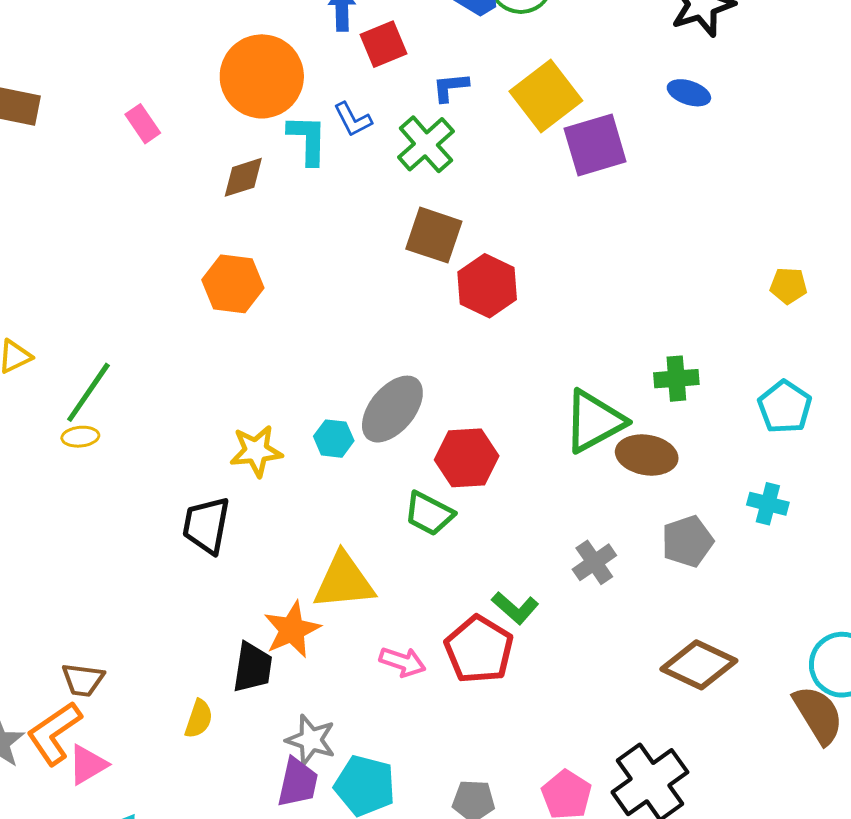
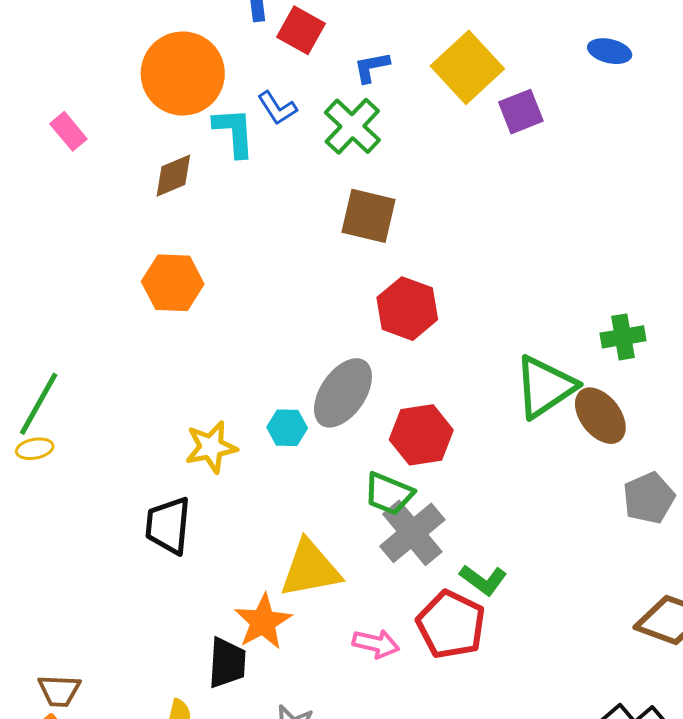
red square: (383, 44) -> (301, 30), turned -33
purple square: (595, 145) -> (521, 112), size x0.7
red hexagon: (487, 286) -> (407, 309), moved
brown ellipse: (647, 455) -> (600, 416), turned 48
gray cross: (594, 562) -> (412, 533), moved, size x1.5

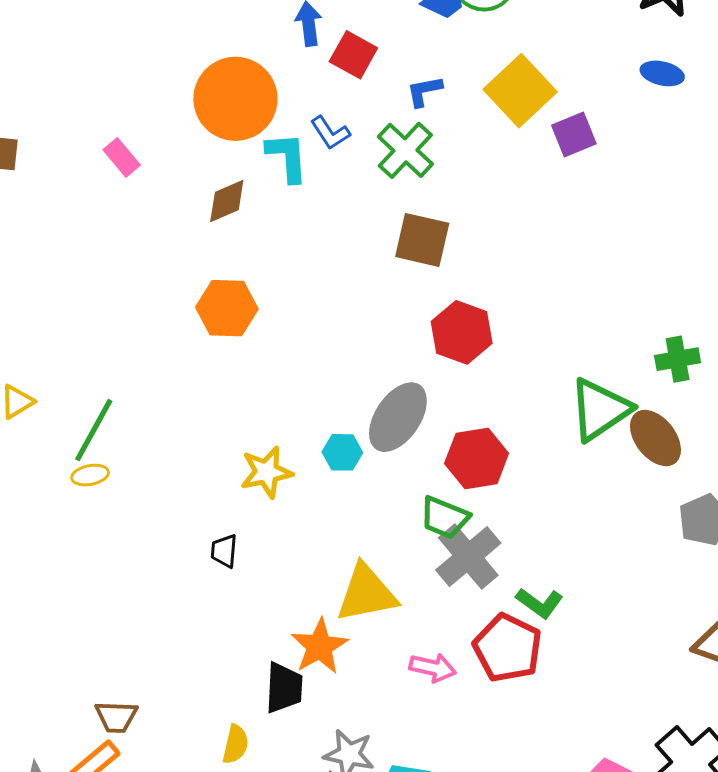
black trapezoid: (168, 526) -> (224, 551), size x0.6

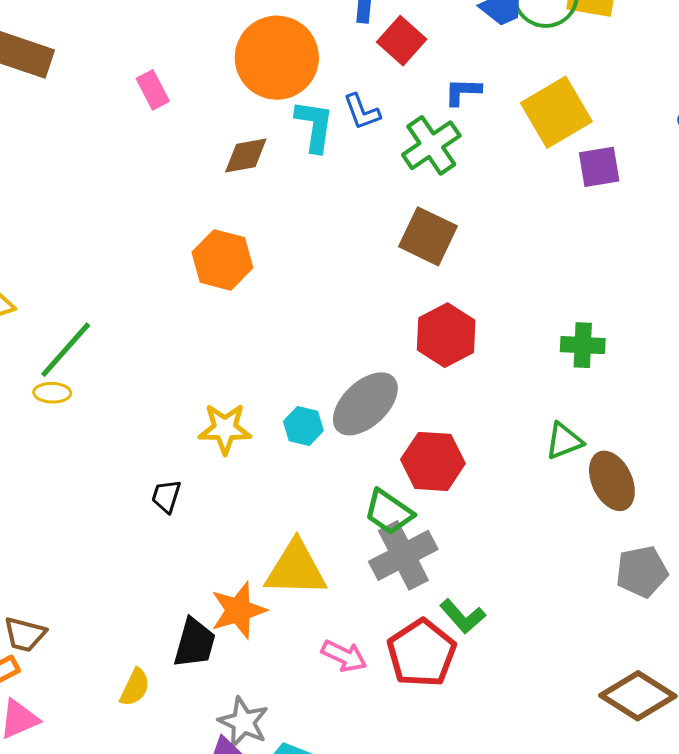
green cross: (678, 359) -> (583, 345), moved
green triangle: (600, 410) -> (564, 441), size x0.6

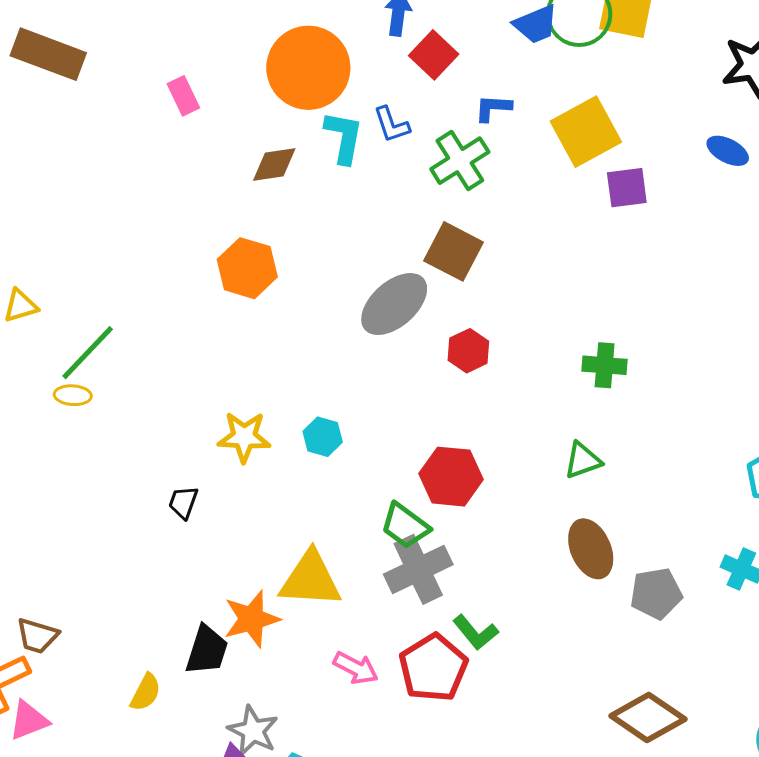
red hexagon: (446, 335) -> (468, 351), size x0.7
gray ellipse: (365, 404) -> (394, 304), moved
brown ellipse: (612, 481) -> (591, 549), moved

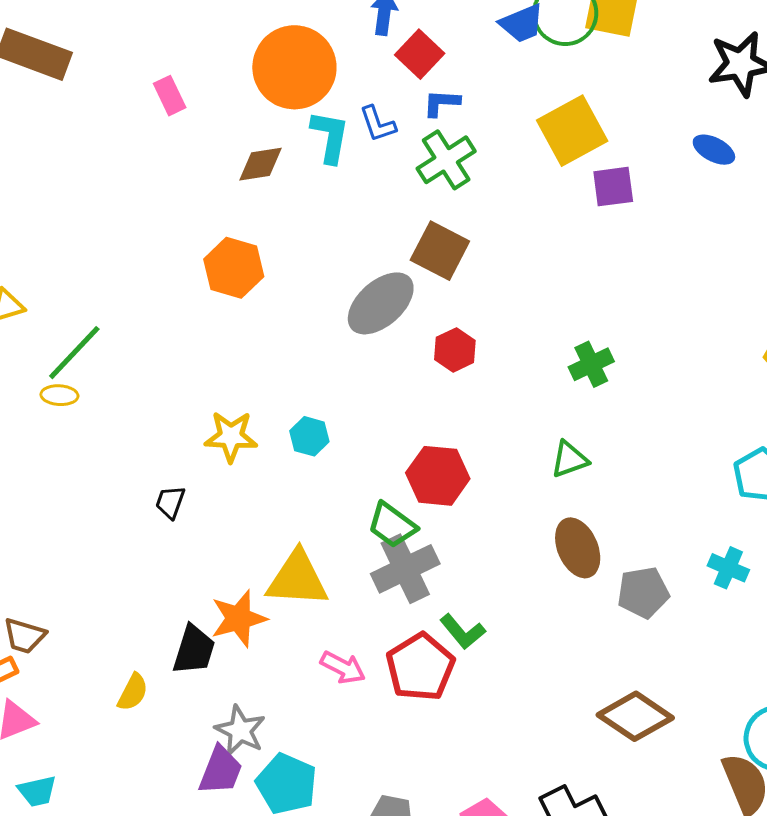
blue L-shape: (493, 108) -> (441, 103), moved
green cross: (605, 365) -> (591, 364), turned -30

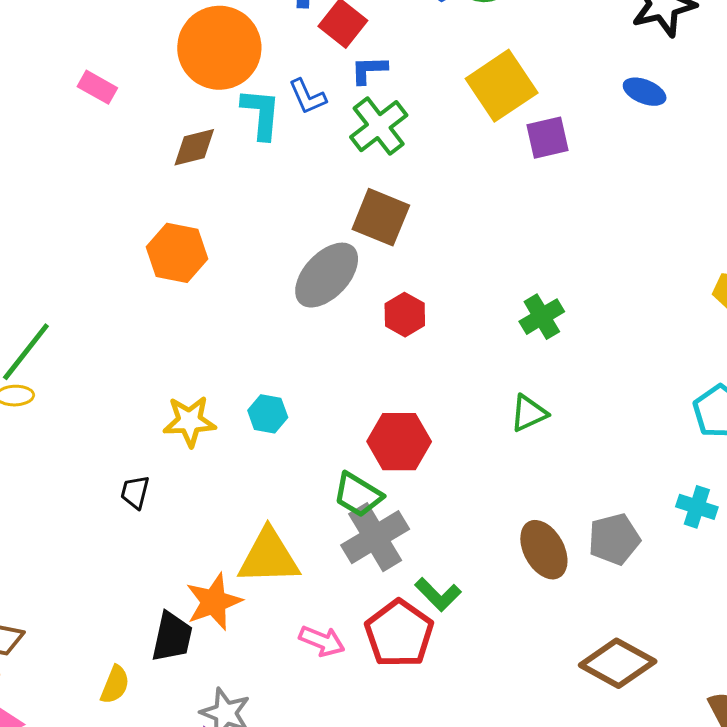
pink rectangle: (170, 96) -> (97, 87), turned -30
brown ellipse: (578, 548) -> (544, 550), moved

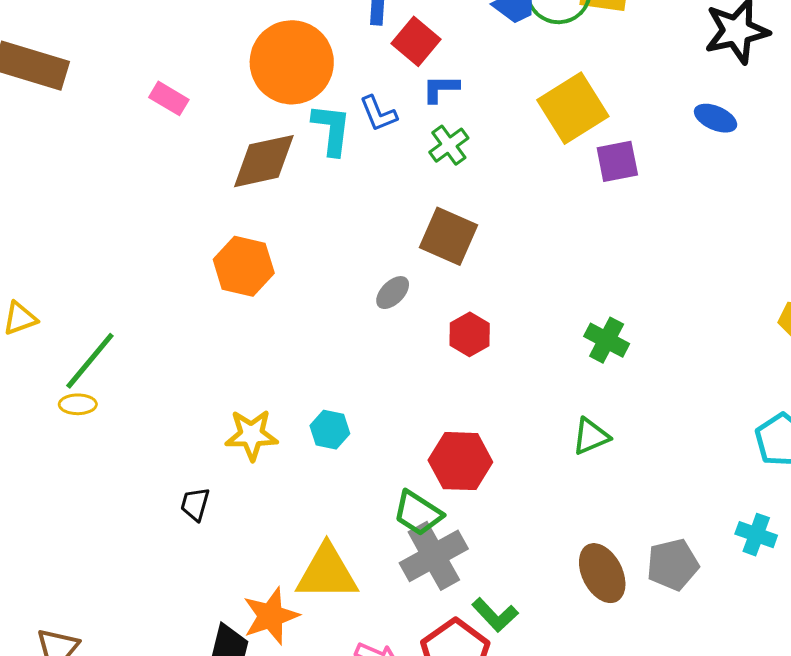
green cross: (379, 126) -> (449, 145), size x0.7
brown diamond: (194, 147) -> (264, 161), size x1.5
gray ellipse: (327, 275) -> (393, 293), size x0.5
green cross: (542, 317) -> (607, 340), turned -33

